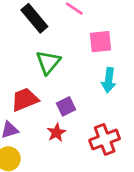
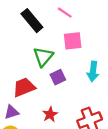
pink square: (100, 42) -> (73, 41), moved
purple square: (66, 106) -> (58, 77), moved

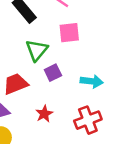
cyan arrow: (93, 71) -> (92, 81), moved, turned -90

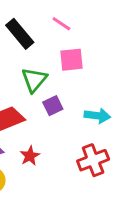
red star: (44, 114) -> (30, 156), moved

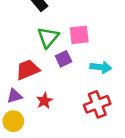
pink square: (71, 60) -> (79, 35), moved

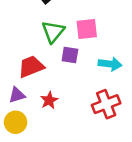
purple square: (64, 59) -> (70, 55), turned 35

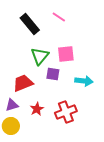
red cross: (106, 104) -> (66, 112), moved

